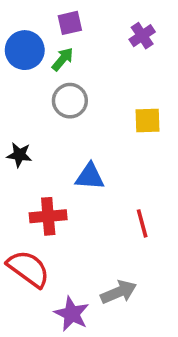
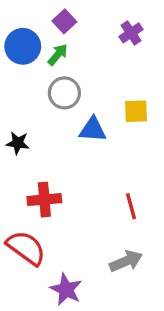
purple square: (70, 23) -> (64, 21), turned -30
blue triangle: (90, 177) -> (93, 130), moved
gray arrow: (119, 292) -> (126, 261), moved

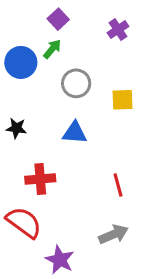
blue circle: (23, 46) -> (21, 62), moved
gray circle: (64, 93) -> (76, 83), moved
blue triangle: (93, 130) -> (75, 133), moved

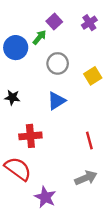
purple square: (58, 19) -> (54, 22), moved
yellow square: (122, 100) -> (93, 76), turned -30
blue triangle: (75, 133) -> (56, 101), turned -36

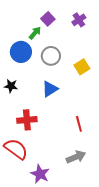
blue circle: (16, 48) -> (21, 52), moved

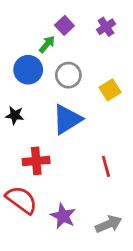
blue triangle: (50, 89) -> (67, 119), size x1.4
gray arrow: (76, 157) -> (109, 224), moved
purple star: (40, 174) -> (63, 216), moved

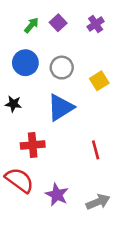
green arrow: (47, 44) -> (31, 25), moved

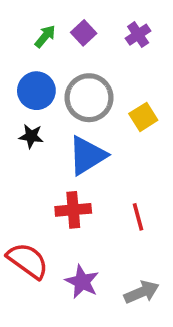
gray circle: (62, 68) -> (89, 98), size x1.4
black star: (13, 104) -> (31, 136), moved
red cross: (33, 145) -> (73, 210), moved

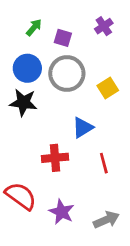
purple square: (84, 33) -> (63, 38), moved, turned -30
black star: (31, 136) -> (23, 102), size x1.5
blue triangle: (87, 156) -> (83, 128), moved, size x0.7

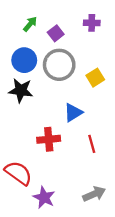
purple cross: (104, 26) -> (92, 23), turned 35
purple square: (63, 38) -> (56, 33), turned 35
purple star: (62, 212) -> (44, 197), moved

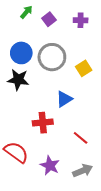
green arrow: (30, 24) -> (26, 12), moved
purple square: (56, 33) -> (49, 19), moved
red line: (92, 144) -> (81, 138), moved, turned -35
purple star: (44, 197) -> (50, 166), moved

